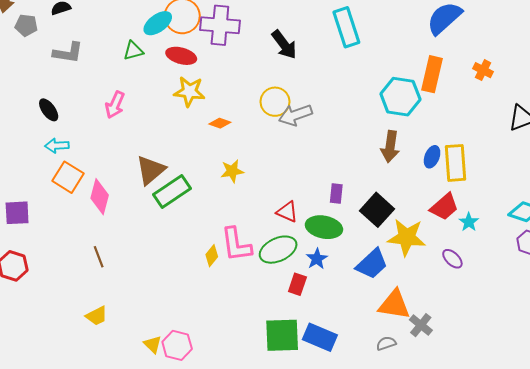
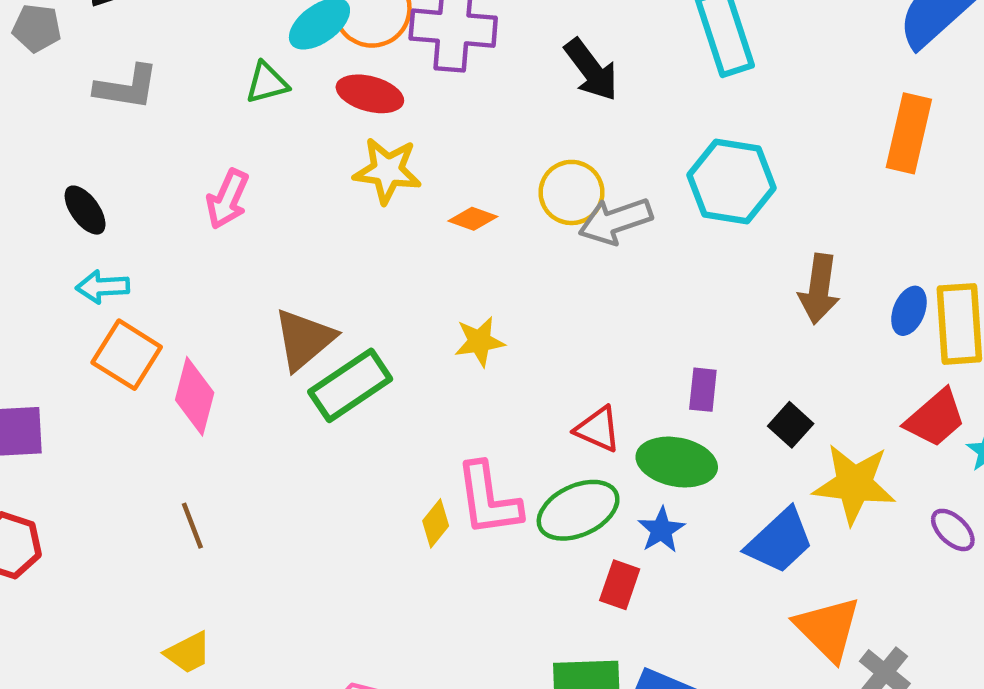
cyan hexagon: (400, 97) -> (731, 182), moved
orange diamond: (220, 123) -> (473, 219), moved
black square: (377, 210) -> (791, 425), size x0.6
orange triangle: (394, 305) -> (828, 629), turned 36

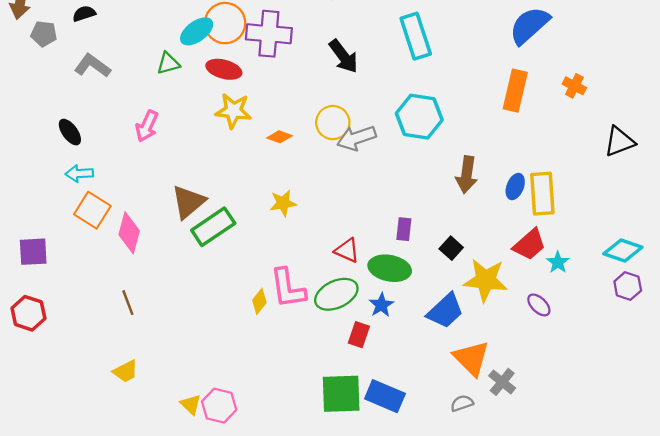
gray L-shape: (127, 87) -> (92, 66), turned -153

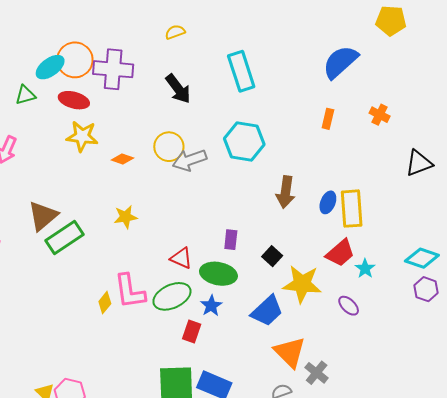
orange rectangle: (515, 91) -> (328, 119), size x0.6

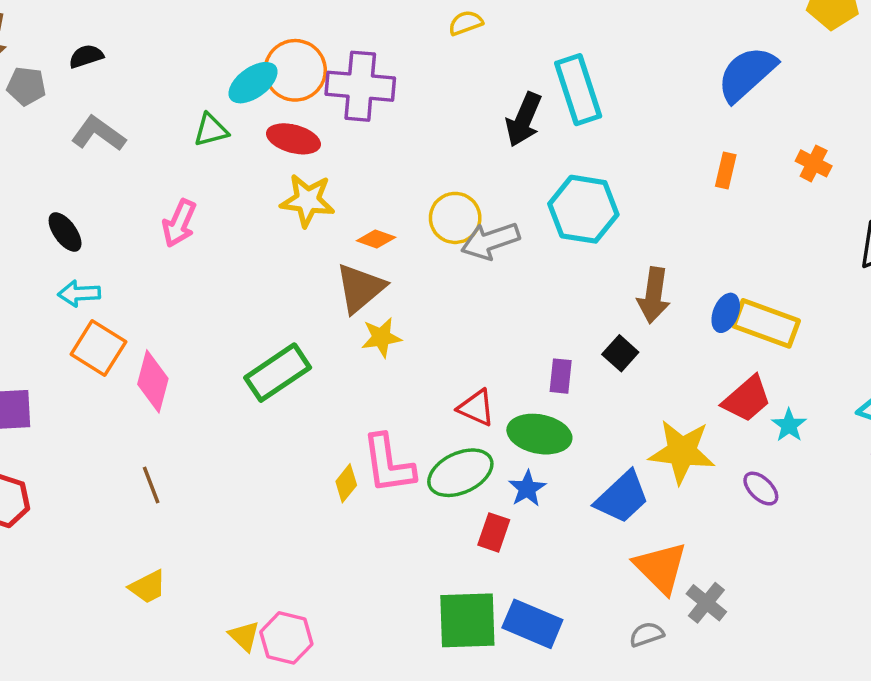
black arrow: (178, 89) -> (524, 120), moved, turned 60
yellow rectangle: (352, 209) -> (766, 323), turned -66
brown triangle: (43, 216) -> (360, 288), moved
black square: (272, 256) -> (620, 353), moved

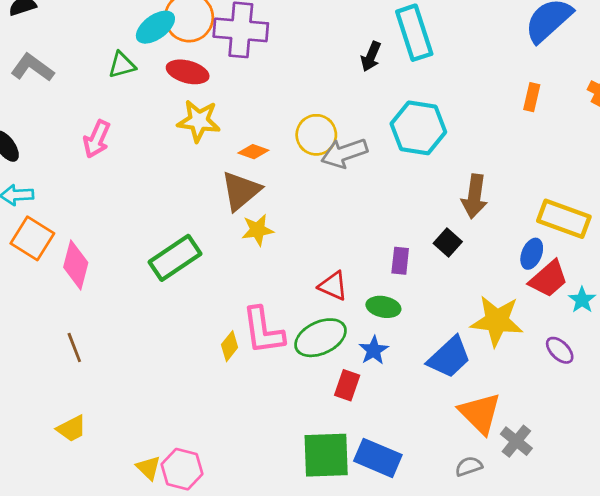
black arrow: (524, 120) -> (371, 57), size x0.7
blue ellipse: (726, 313) -> (532, 254), moved
green ellipse: (539, 434) -> (383, 307), size x0.7

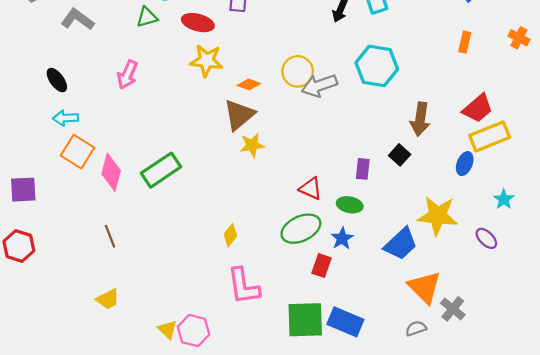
yellow rectangle: (564, 219) -> (490, 136), turned -42
green rectangle: (175, 258) -> (161, 170), moved
red trapezoid: (548, 279) -> (478, 108), moved
pink L-shape: (263, 331) -> (243, 286), moved

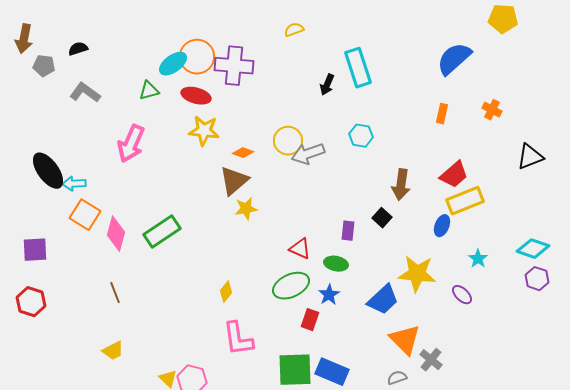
cyan hexagon: (377, 66) -> (361, 136), size x0.6
pink arrow: (127, 75) -> (131, 144), size x1.4
black ellipse: (57, 80) -> (48, 171), moved, size x1.6

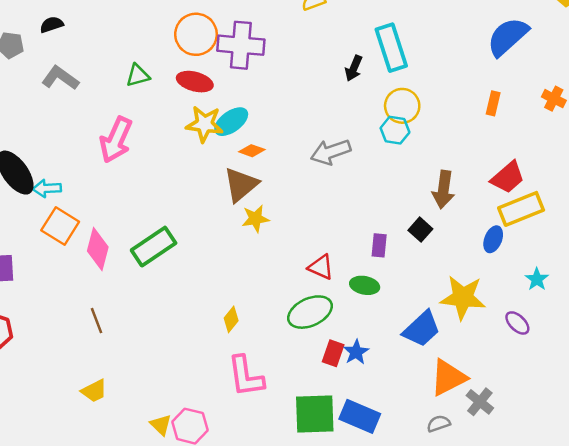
cyan ellipse: (173, 64) -> (231, 122), moved
yellow circle: (288, 141) -> (402, 106), moved
blue star: (329, 295) -> (356, 352), moved
orange triangle: (405, 340) -> (448, 378), turned 48

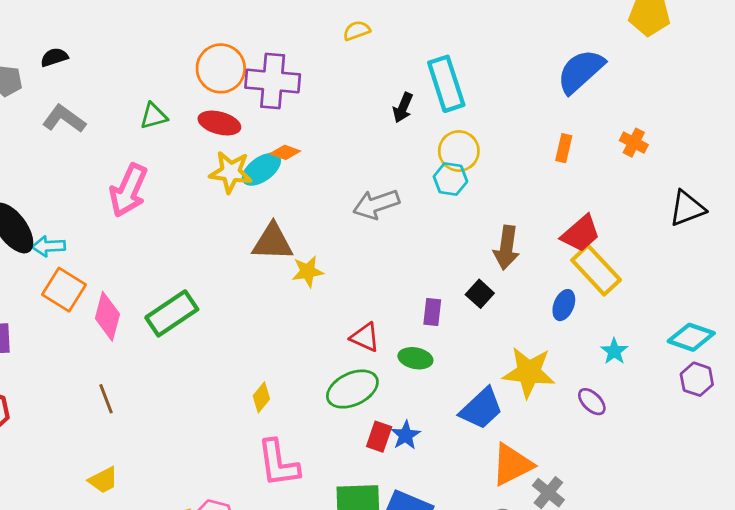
orange diamond: (252, 151) -> (285, 152), moved
brown triangle: (241, 185) -> (273, 242), turned 42
yellow rectangle: (521, 209) -> (596, 270), turned 69
yellow star: (255, 219) -> (308, 271), moved

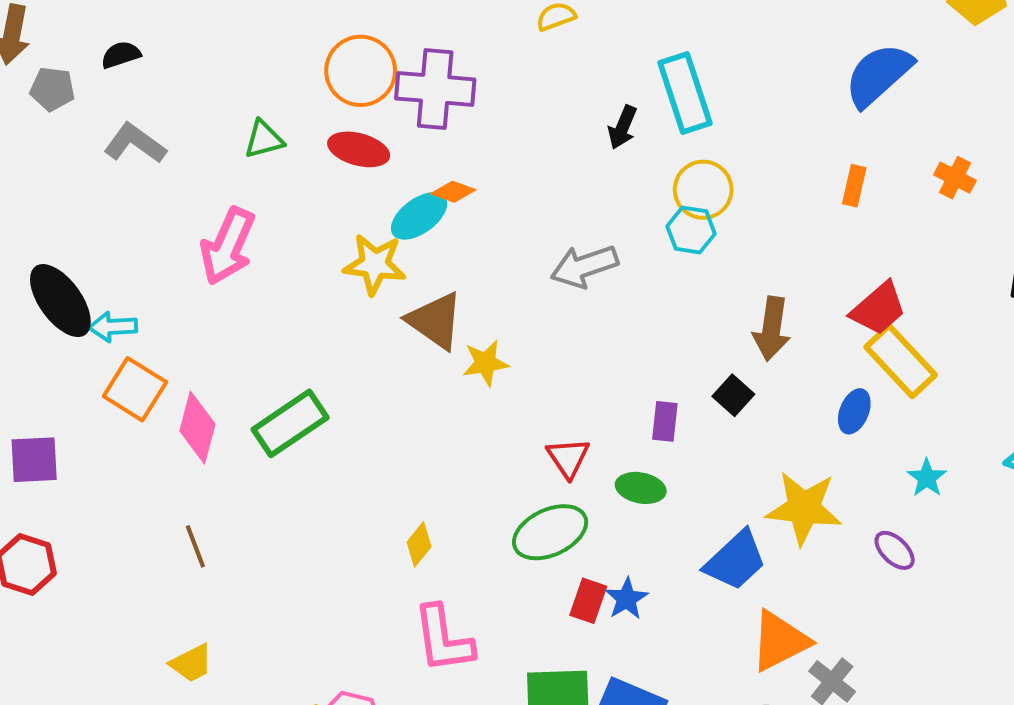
yellow star: (231, 172) -> (375, 264), moved
brown triangle: (273, 242) -> (435, 321), turned 33
red triangle: (365, 337) -> (568, 458), turned 32

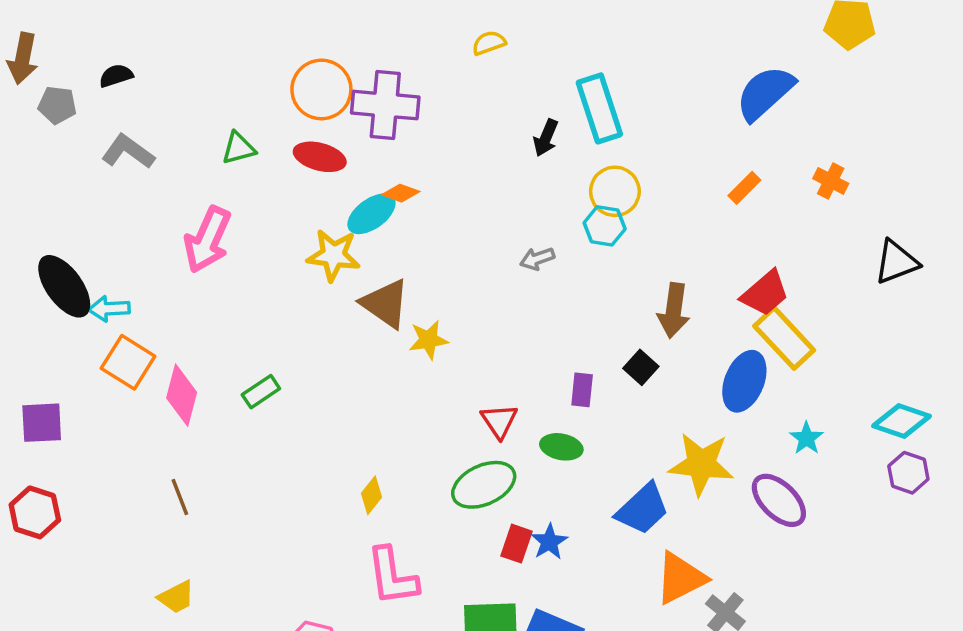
orange rectangle: (854, 186) -> (744, 188), turned 32
gray arrow: (584, 266) -> (537, 259), moved, size x0.6
blue ellipse: (854, 411) -> (744, 381), size x1.6
green rectangle: (290, 423) -> (261, 392), size x0.6
purple ellipse: (895, 550) -> (779, 500), size x1.6

